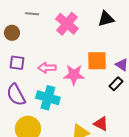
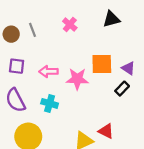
gray line: (32, 14) -> (33, 30), moved, turned 64
pink cross: (67, 24) -> (70, 25), size x0.6
cyan cross: (48, 98) -> (50, 103), size x0.7

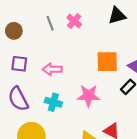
gray line: (33, 30) -> (50, 23), moved
pink star: (77, 79) -> (88, 96), moved

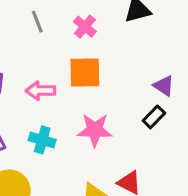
pink cross: (74, 21) -> (85, 27), moved
orange square: (107, 62) -> (85, 73), moved

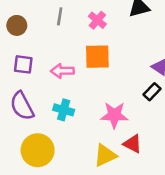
gray line: (37, 22) -> (60, 16), turned 30
pink star: (95, 130) -> (114, 115), moved

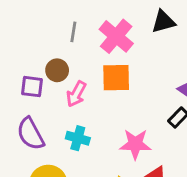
pink cross: (97, 20) -> (116, 36), size x1.6
brown circle: (17, 25) -> (57, 70), moved
pink arrow: (62, 71) -> (76, 94), turned -60

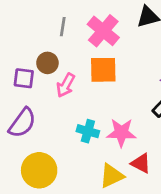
purple semicircle: (31, 134) -> (22, 123), turned -116
cyan cross: (78, 138) -> (88, 131), moved

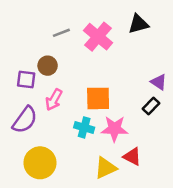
gray line: (63, 27) -> (61, 33), turned 60
orange square: (103, 70) -> (98, 98), moved
pink arrow: (66, 85) -> (54, 100), moved

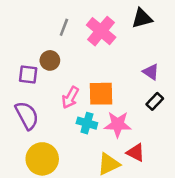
gray line: (61, 33) -> (64, 27), turned -48
purple triangle: (159, 82) -> (151, 72), moved
pink arrow: (54, 100) -> (70, 98), moved
purple semicircle: (25, 120) -> (27, 115), turned -64

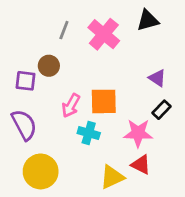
pink star: (118, 124) -> (138, 133), moved

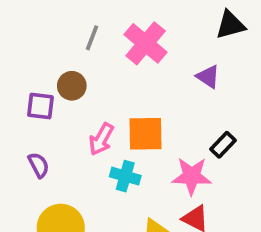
black triangle: (148, 20) -> (230, 25), moved
purple triangle: (157, 78) -> (208, 77), moved
purple semicircle: (24, 125) -> (39, 165), size x0.6

